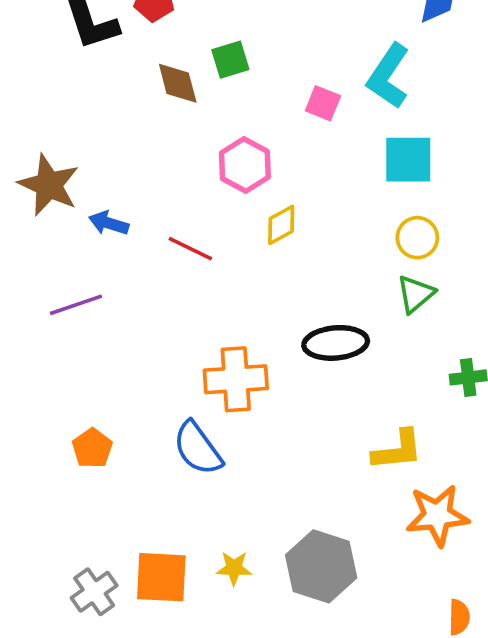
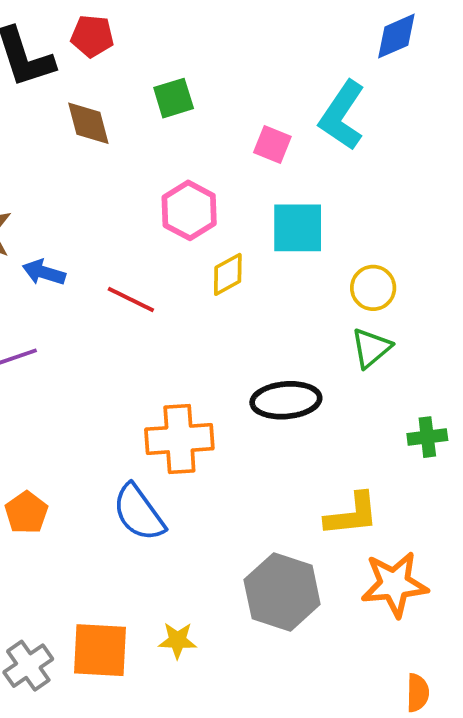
brown diamond: (178, 83) -> (88, 123), moved
cyan square: (408, 160) -> (298, 228), moved
gray hexagon: (321, 566) -> (282, 592), moved

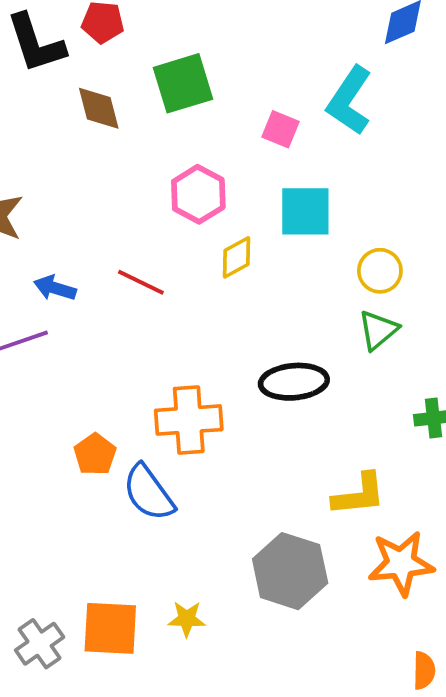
green square: (174, 98) -> (183, 83), size x1.5
blue arrow: (44, 272) -> (55, 288), moved
orange pentagon: (26, 513) -> (95, 454), moved

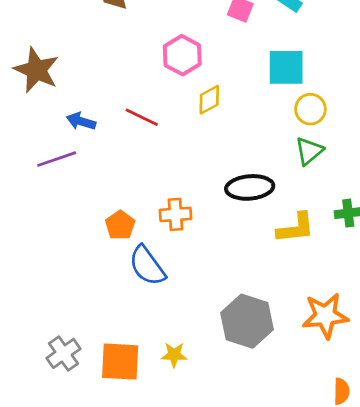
cyan square: (305, 211) -> (286, 67), moved
orange cross: (189, 420) -> (175, 214), size x0.7
orange pentagon: (95, 454) -> (120, 225), moved
yellow L-shape: (359, 495) -> (296, 228), moved
gray cross: (40, 644) -> (63, 353), moved

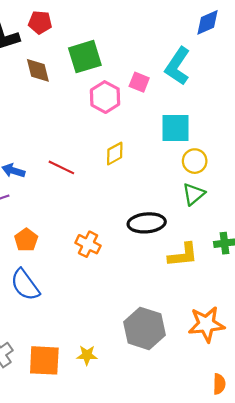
pink hexagon: (182, 55) -> (105, 97), moved
orange cross: (175, 214) -> (88, 244), turned 30
orange pentagon: (120, 225) -> (26, 240), moved
blue semicircle: (147, 266) -> (25, 285), moved

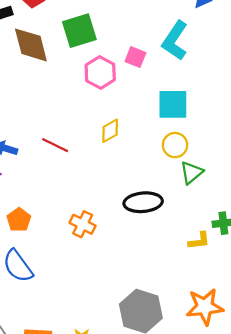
brown diamond: (38, 70) -> (31, 45), size x1.4
yellow circle: (195, 161) -> (175, 145), moved
yellow L-shape: (183, 255) -> (199, 241), moved, size x0.7

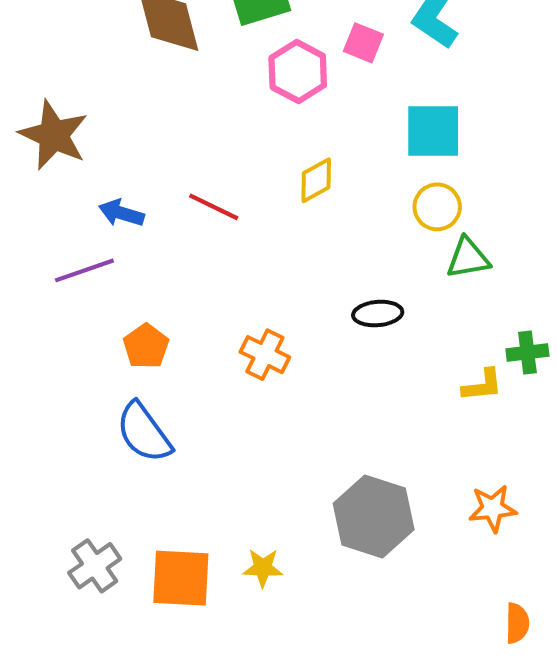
green triangle: (191, 173) -> (468, 258), turned 30
black ellipse: (143, 202) -> (378, 314), size x0.7
orange star: (205, 307) -> (493, 508), size x0.7

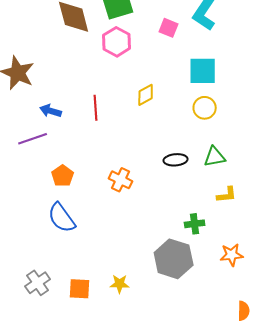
pink hexagon: (298, 72) -> (117, 42), moved
red line: (214, 207) -> (96, 108), turned 60
green triangle: (468, 258) -> (215, 157), moved
green cross: (527, 352) -> (195, 224), moved
orange square: (181, 578) -> (80, 289), size x0.7

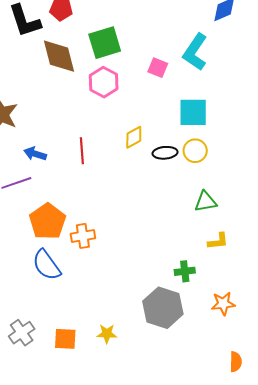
black ellipse: (176, 160) -> (165, 153), moved
orange pentagon: (63, 176) -> (48, 221), size x1.6
orange cross: (121, 180) -> (83, 236), moved, turned -35

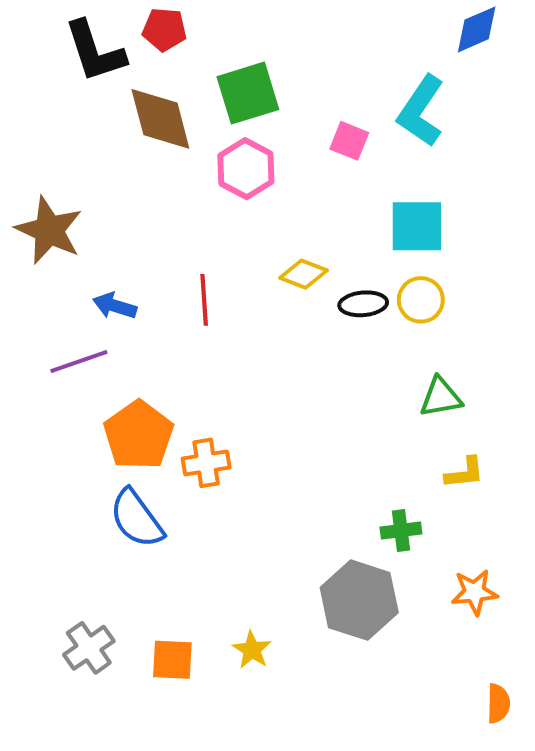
yellow diamond: (134, 137) -> (304, 274), turned 50
yellow star: (107, 334) -> (252, 650), turned 30

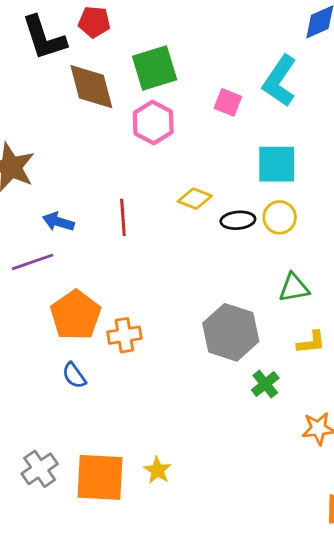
blue semicircle: (137, 519) -> (74, 375), size x0.6
green cross: (401, 531) -> (265, 384), turned -32
gray hexagon: (359, 600) -> (231, 332), moved
orange square: (172, 660) -> (100, 477), size x1.6

